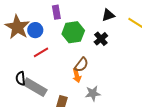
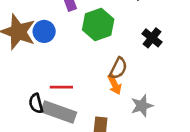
black cross: (101, 39) -> (152, 38), moved
red line: (41, 52) -> (61, 87), moved, turned 42

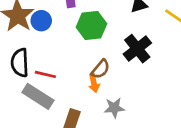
black cross: (152, 38) -> (137, 49), size x1.5
black semicircle: (36, 103) -> (20, 63), moved, size x1.5

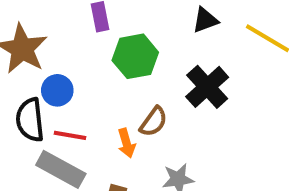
blue circle: (41, 21) -> (57, 90), moved
orange arrow: (94, 83) -> (126, 143), moved

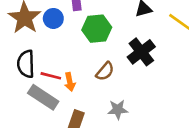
blue circle: (57, 90) -> (53, 18), moved
orange arrow: (126, 143) -> (70, 82), moved

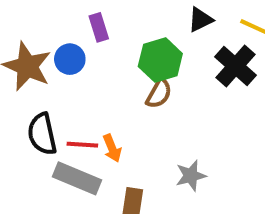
green hexagon: (97, 29) -> (160, 60), moved
black cross: (141, 52) -> (235, 66), moved
brown semicircle: (105, 71) -> (159, 94), moved

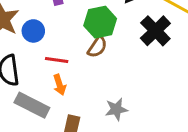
blue circle: (70, 59) -> (33, 31), moved
red line: (82, 145) -> (57, 60), moved

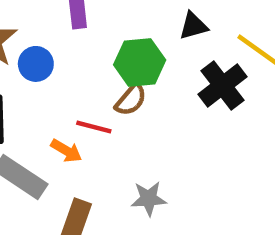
red line: (57, 60) -> (94, 127), moved
orange arrow: (60, 85) -> (66, 151), turned -48

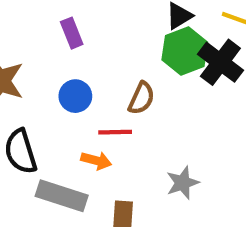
green hexagon: (140, 62) -> (185, 51), moved
blue circle: (36, 64) -> (75, 96), moved

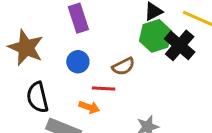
purple rectangle: (72, 33) -> (78, 18), size x1.4
brown semicircle: (141, 98) -> (123, 66), turned 35

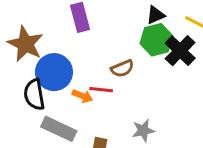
blue circle: (78, 62) -> (54, 72), moved, size x1.6
orange arrow: (89, 107) -> (82, 96), moved

